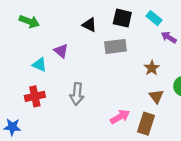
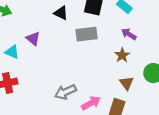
purple arrow: (169, 37) -> (129, 34), moved
gray arrow: (77, 94) -> (65, 92), moved, turned 60

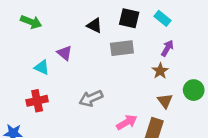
purple arrow: (129, 34) -> (167, 48), turned 88
gray arrow: (65, 92) -> (91, 98), moved

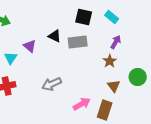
black triangle: (94, 25) -> (55, 36), moved
cyan triangle: (42, 67) -> (11, 58), turned 40

